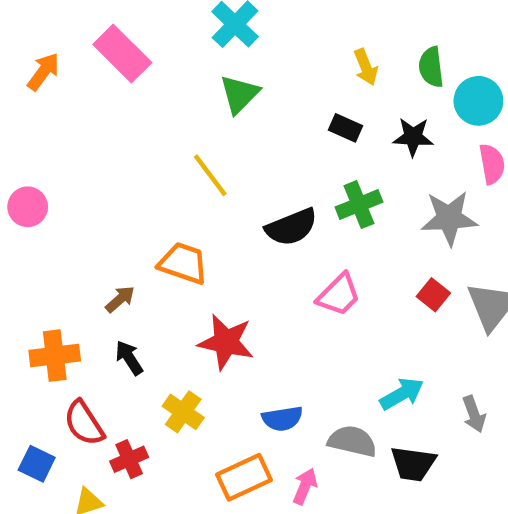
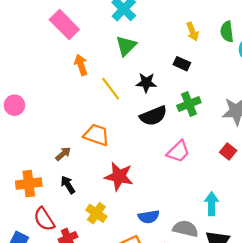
orange arrow: (43, 72) -> (81, 65), moved, turned -54
black star: (413, 137) -> (146, 83), moved
cyan arrow: (402, 394) -> (212, 204), turned -60

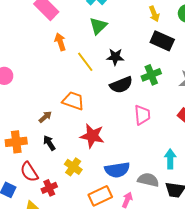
black rectangle: (182, 64) -> (162, 41), moved, size x1.6
pink trapezoid: (178, 151) -> (142, 115), turned -50
blue semicircle: (149, 217) -> (117, 170), size x1.4

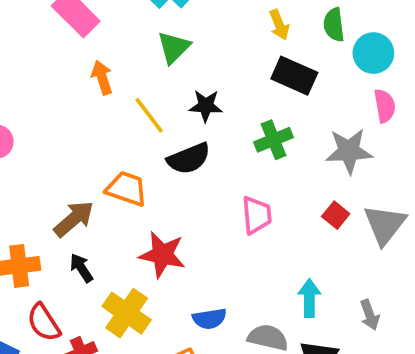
black semicircle: (121, 85) -> (189, 159), moved
brown arrow: (45, 117) -> (74, 219), size x1.6
yellow cross: (73, 167) -> (127, 313), size x1.4
blue semicircle: (117, 170) -> (209, 319), size x0.7

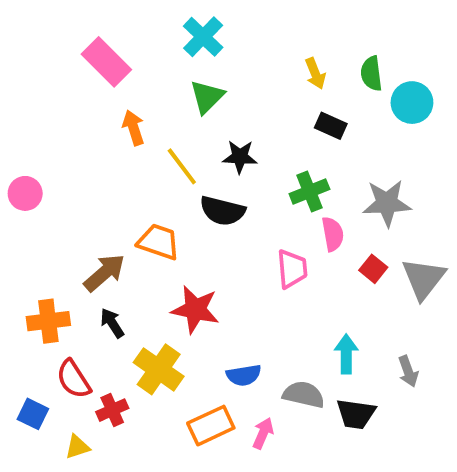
black rectangle: (294, 76) -> (331, 126), size x0.7
pink semicircle: (385, 106) -> (333, 234), moved
black semicircle: (189, 159) -> (222, 211), turned 36

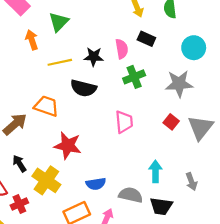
green triangle: (207, 97) -> (59, 22), moved
cyan circle: (412, 103) -> (194, 48), moved
yellow line: (182, 166) -> (60, 62), turned -65
pink semicircle: (333, 234) -> (122, 49), moved
black arrow: (112, 323) -> (19, 164), moved

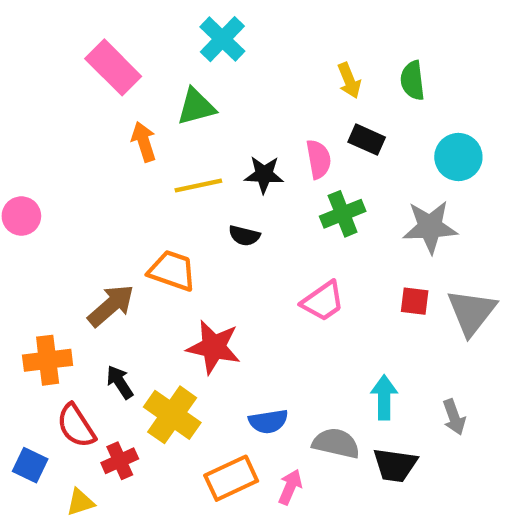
green triangle: (59, 22) -> (196, 107), turned 30
black semicircle: (83, 88) -> (244, 236), size x0.6
pink trapezoid: (124, 122) -> (323, 301), turned 60
red square: (171, 122) -> (415, 301), turned -32

